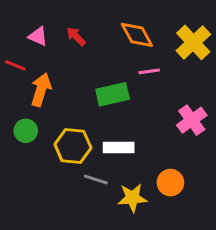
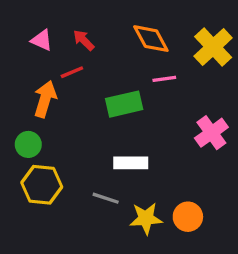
red line: (15, 65) -> (72, 72), moved, turned -45
yellow hexagon: (73, 146) -> (42, 185), moved
orange circle: (170, 183) -> (188, 217), moved

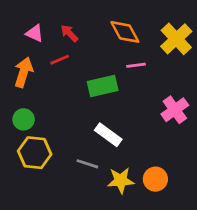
orange arrow: (45, 99) -> (24, 72), moved
white rectangle: (131, 163) -> (108, 135), turned 36

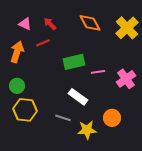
pink line: (136, 65) -> (98, 72), moved
orange circle: (155, 179) -> (112, 118), moved

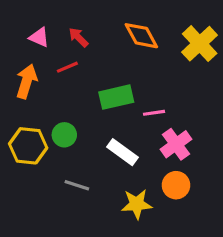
pink cross: (126, 79) -> (176, 144), moved
green circle: (17, 86) -> (64, 135), moved
yellow hexagon: (25, 110) -> (28, 146), moved
gray line: (63, 118) -> (77, 185), moved

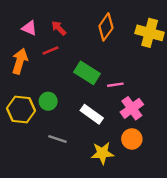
orange diamond: (141, 36) -> (106, 27), turned 64
yellow cross: (200, 44) -> (150, 33), turned -32
green rectangle: (116, 97) -> (87, 73), turned 45

